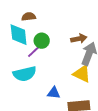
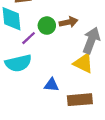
brown arrow: (79, 39) -> (69, 22), moved
green circle: (42, 41) -> (47, 26), moved

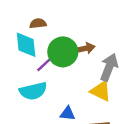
green circle: (47, 26) -> (63, 52), size x1.6

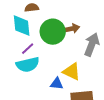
purple line: (44, 65) -> (28, 49), moved
yellow triangle: (101, 91) -> (72, 72), moved

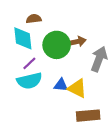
blue triangle: (57, 84) -> (61, 85), moved

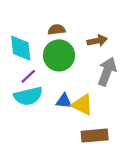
brown semicircle: (34, 19) -> (57, 30), moved
brown arrow: (77, 42) -> (97, 41), moved

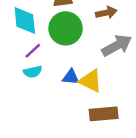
gray arrow: (107, 71) -> (117, 46), turned 40
cyan semicircle: (28, 96) -> (33, 72), size x0.6

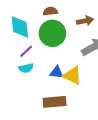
brown rectangle: (104, 114) -> (55, 102), moved

